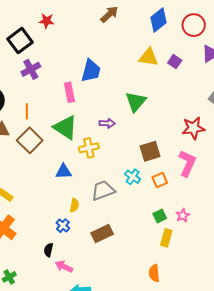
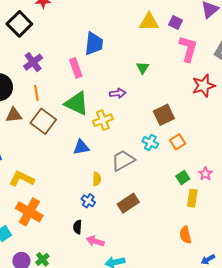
purple cross: (31, 69) -> (33, 62), moved
green triangle: (136, 102) -> (143, 68), size x0.6
pink L-shape: (187, 163) -> (188, 49), moved

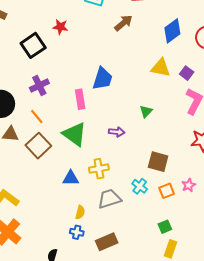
orange line: (36, 93) -> (37, 116), turned -42
brown square: (164, 115) -> (158, 162), turned 30
yellow cross: (103, 120) -> (99, 169), moved
pink star: (205, 174) -> (189, 185), moved
blue cross: (88, 201) -> (77, 232), moved, turned -32

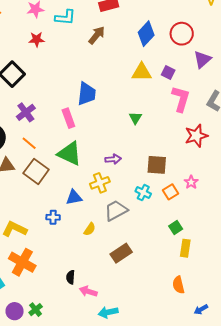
red star: (60, 27) -> (37, 39), moved
purple arrow: (117, 132) -> (113, 159), moved
yellow semicircle: (80, 212) -> (90, 229), turned 32
blue cross: (77, 232) -> (53, 217), moved

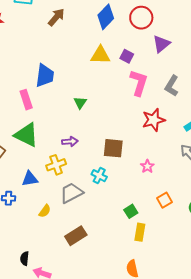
green triangle: (135, 118) -> (80, 103), moved
orange square: (170, 192) -> (164, 200), moved

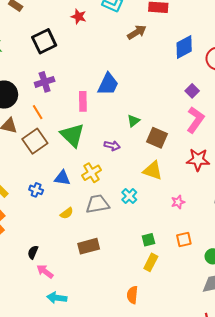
yellow triangle: (100, 55) -> (153, 171), moved
purple arrow: (70, 142) -> (112, 146), moved
brown square: (113, 148) -> (157, 138), moved
yellow cross: (56, 165) -> (92, 173), turned -30

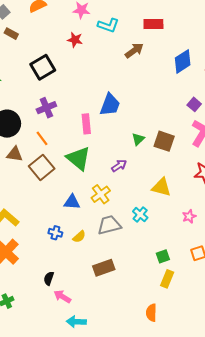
brown square: (157, 138) -> (164, 141), moved
purple arrow: (112, 146) -> (119, 166), turned -42
blue cross: (36, 190) -> (55, 233), moved

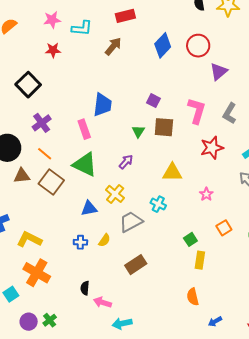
purple square: (194, 104) -> (153, 101), moved

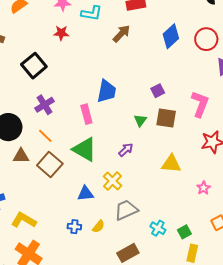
purple square: (153, 101) -> (158, 91), turned 32
cyan cross: (158, 204) -> (158, 228), moved

